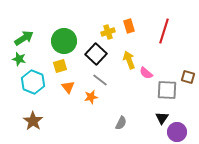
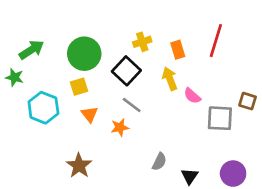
orange rectangle: (129, 26) -> (178, 50), moved
green star: (19, 59) -> (14, 77), moved
black triangle: (162, 118) -> (190, 176), moved
brown star: (33, 121) -> (79, 166), moved

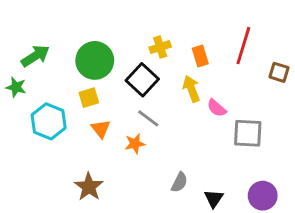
brown square: (248, 101) -> (279, 72), moved

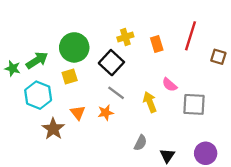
green arrow: (35, 56) -> (37, 60), moved
yellow arrow: (191, 89) -> (150, 102), moved
orange triangle: (101, 129) -> (78, 113), moved
brown star: (89, 187) -> (53, 129), moved

